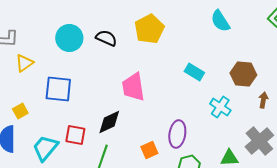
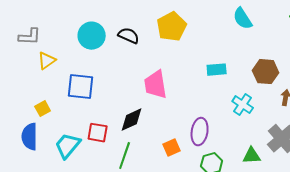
cyan rectangle: (194, 72) -> (217, 70), turned -36

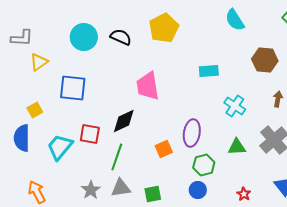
brown hexagon: (266, 72) -> (265, 60), moved
green triangle: (252, 156) -> (237, 147), moved

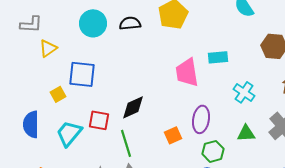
black semicircle: (121, 37) -> (130, 23), turned -30
pink trapezoid: (148, 86) -> (187, 72), moved
yellow square: (35, 110) -> (58, 94), moved
green line: (117, 157) -> (126, 143), turned -36

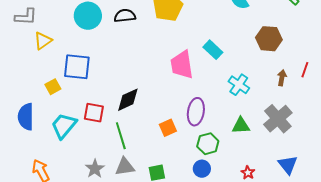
cyan rectangle: (218, 57) -> (213, 50), turned 48

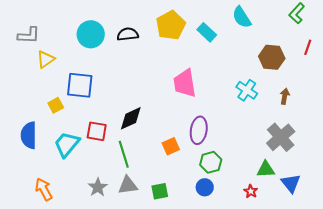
cyan rectangle: (213, 50) -> (207, 32), moved
red line: (305, 70) -> (308, 47), moved
cyan cross: (239, 85) -> (247, 90), moved
green triangle: (241, 126) -> (266, 169), moved

